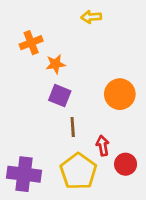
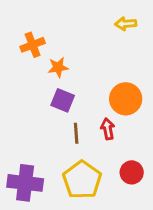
yellow arrow: (91, 17) -> (126, 24), moved
red arrow: (103, 146) -> (108, 129), moved

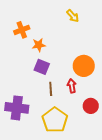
yellow arrow: (126, 24) -> (73, 16), moved, turned -128
red circle: (132, 172) -> (91, 106), moved
purple cross: (25, 183) -> (17, 108), moved

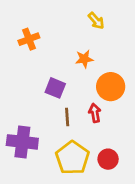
orange star: (39, 45) -> (84, 59), moved
red circle: (91, 106) -> (108, 159), moved

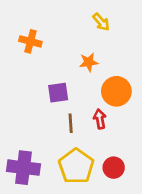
orange cross: (29, 39) -> (30, 41), turned 36
purple square: (55, 88) -> (58, 93), turned -30
purple cross: (22, 142) -> (23, 168), moved

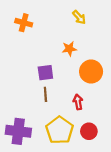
orange cross: (30, 41) -> (24, 23), moved
red arrow: (100, 119) -> (78, 102), moved
brown line: (71, 123) -> (45, 94), moved

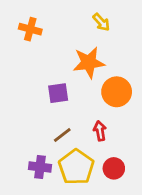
orange star: (69, 49) -> (89, 63), size x1.6
brown line: (45, 94) -> (62, 135), moved, turned 56
purple cross: (18, 131) -> (40, 167), moved, size x0.7

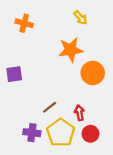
purple square: (58, 93) -> (14, 74), moved
red arrow: (100, 131) -> (79, 113), moved

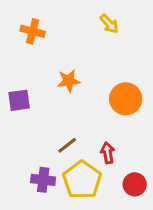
orange star: (71, 50) -> (69, 81), moved, size x0.7
red circle: (90, 134) -> (135, 184), moved

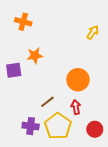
yellow arrow: (109, 24) -> (93, 32), moved, turned -104
orange star: (69, 81) -> (35, 55), moved
orange circle: (126, 99) -> (78, 80), moved

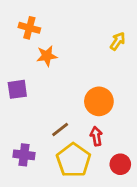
orange star: (35, 55) -> (47, 56), moved
purple cross: (31, 126) -> (24, 155), moved

